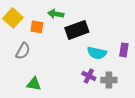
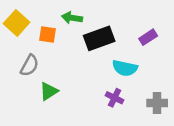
purple rectangle: (124, 50) -> (148, 37), moved, turned 48
gray cross: (109, 80) -> (157, 103), moved
green triangle: (34, 84) -> (49, 91), moved, turned -42

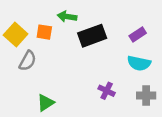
yellow square: (17, 23) -> (16, 34), moved
cyan semicircle: (125, 68) -> (139, 63), moved
green triangle: (49, 91) -> (46, 103), moved

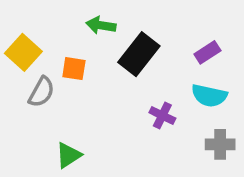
orange square: (44, 32) -> (74, 69), moved
black rectangle: (92, 36) -> (139, 54), turned -32
purple cross: (107, 91) -> (162, 115), moved

